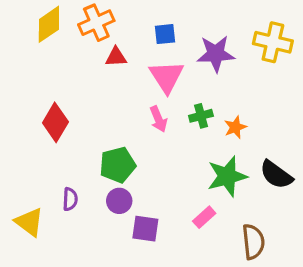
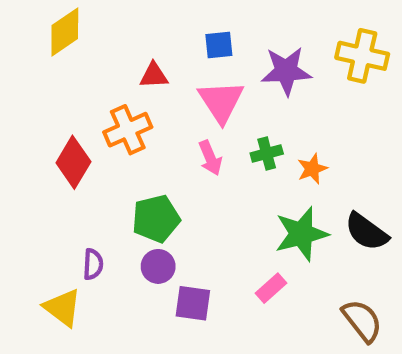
orange cross: (96, 23) -> (128, 130), moved
yellow triangle: (29, 222) -> (63, 308), moved
brown semicircle: (253, 242) -> (362, 321), moved, turned -32

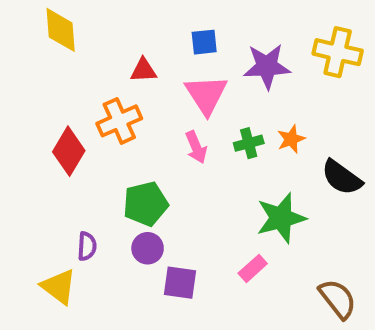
yellow diamond: (65, 32) -> (61, 30), turned -60
orange star: (312, 169) -> (291, 139), moved
black semicircle: (367, 232) -> (342, 178), moved

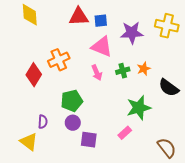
red triangle: (144, 70) -> (79, 17), moved, size x1.5
pink triangle: (206, 95) -> (102, 47), turned -35

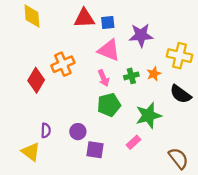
yellow cross: (167, 26) -> (179, 56), moved
green pentagon: (72, 101) -> (109, 105), moved

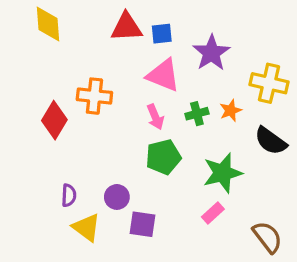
purple star: (141, 35) -> (211, 53), turned -30
orange cross: (63, 64) -> (94, 96), turned 30
pink rectangle: (133, 142) -> (213, 213), moved
yellow triangle: (31, 152) -> (86, 227), moved

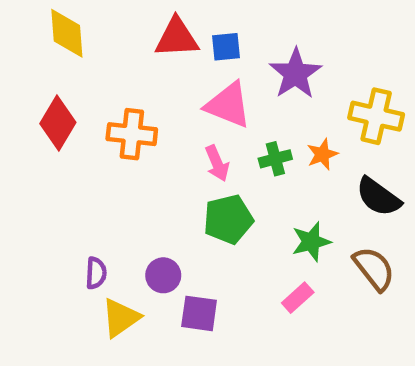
red diamond: (54, 120) -> (58, 123), moved
green star: (223, 173) -> (311, 242), size x0.7
yellow triangle: (86, 227) -> (121, 318), turned 48
brown semicircle: (267, 237) -> (374, 269), moved

